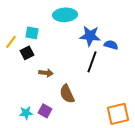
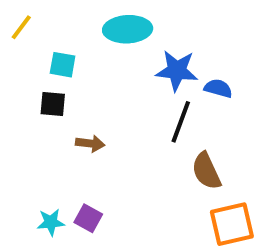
yellow line: (11, 42) -> (21, 27), moved
black square: (27, 53) -> (53, 104), turned 32
brown semicircle: (67, 94) -> (206, 171), moved

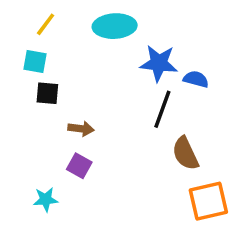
yellow line: (21, 27) -> (46, 24), moved
cyan square: (63, 65) -> (35, 61), moved
purple square: (88, 218) -> (79, 166), moved

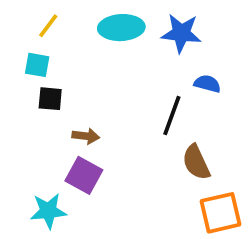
blue star: (159, 63) -> (181, 33), moved
purple square: (79, 166) -> (84, 175), size x1.4
cyan star: (46, 199) -> (48, 211), size x1.4

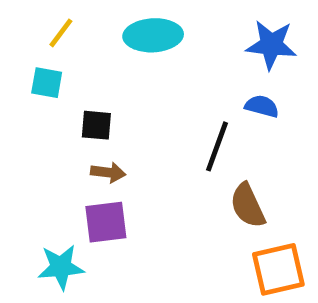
blue star: (181, 33) -> (271, 45), moved
black square: (50, 99) -> (96, 125), moved
purple square: (84, 175) -> (106, 222), turned -36

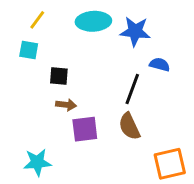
blue star: (271, 45) -> (135, 31), moved
brown semicircle: (248, 206) -> (129, 126), moved
purple square: (106, 222) -> (85, 129), moved

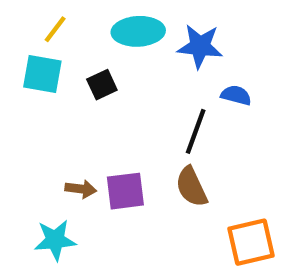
cyan square: (29, 50) -> (42, 74), size x1.4
black square: (59, 76) -> (102, 85), moved, turned -30
brown arrow: (66, 105) -> (81, 189), moved

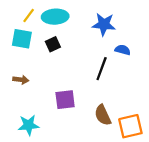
cyan ellipse: (138, 31) -> (55, 17), moved
brown semicircle: (191, 187) -> (103, 115), moved
brown arrow: (81, 189) -> (21, 80), moved

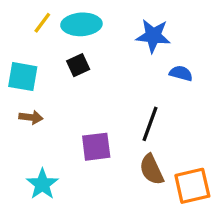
cyan square: (22, 39) -> (23, 77), moved
black line: (102, 69) -> (150, 124), moved
cyan star: (29, 125) -> (42, 184), turned -30

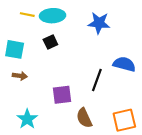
yellow line: (42, 23) -> (27, 15), turned 64
blue semicircle: (181, 73) -> (124, 64), moved, size x1.5
brown semicircle: (152, 170) -> (84, 118), moved

